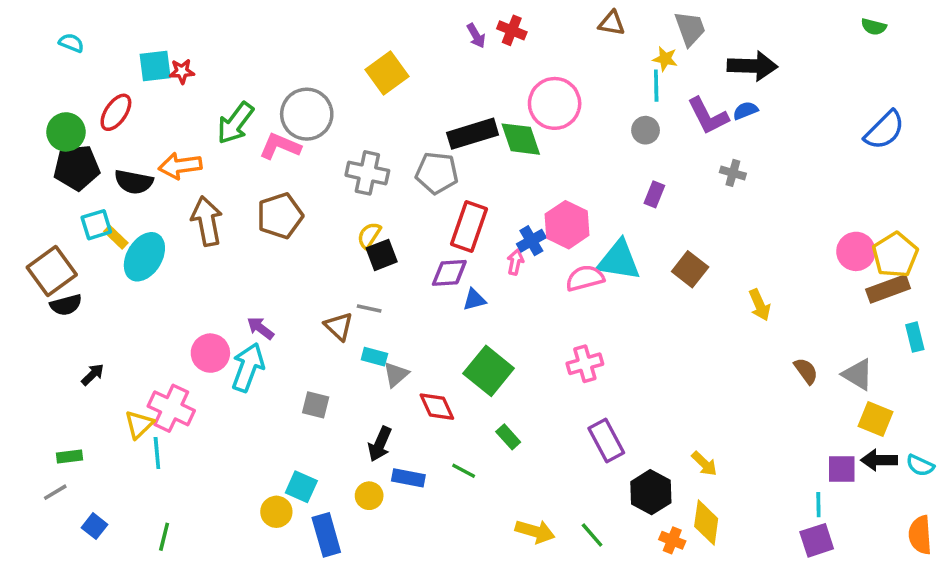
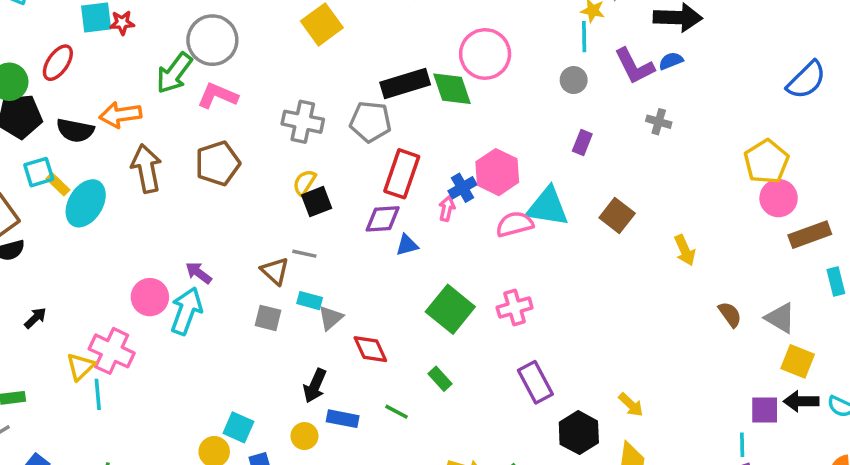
gray circle: (307, 114) -> (212, 40), moved
yellow pentagon: (895, 255) -> (766, 162), moved
green square: (489, 371) -> (450, 309), moved
gray square: (316, 405) -> (268, 318), moved

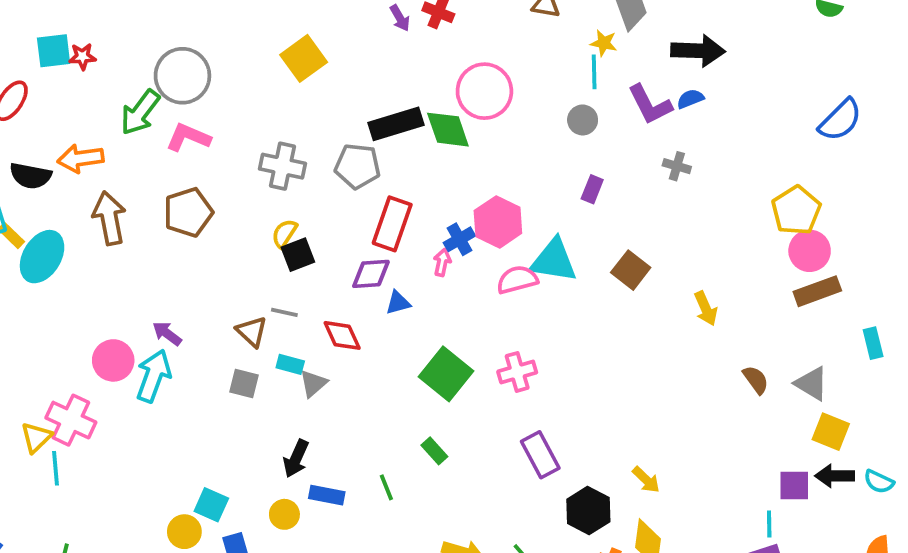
brown rectangle: (810, 235) -> (817, 291), moved
red diamond: (370, 349) -> (342, 335), moved
green line: (397, 412) -> (386, 487), turned 40

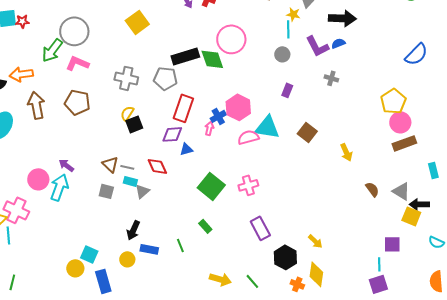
brown pentagon: (188, 212) -> (77, 102), turned 30
gray line: (284, 312) -> (127, 167), moved
black arrow: (835, 476) -> (419, 204), moved

